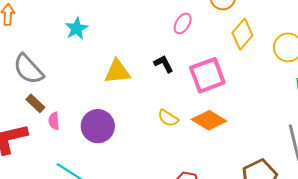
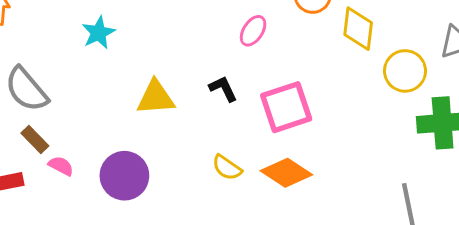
yellow diamond: (242, 34) -> (358, 29), moved, turned -36
pink semicircle: (54, 121) -> (61, 166), turned 120

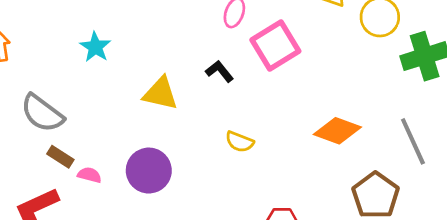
yellow triangle: (156, 98) -> (160, 93), turned 30
pink square: (286, 107) -> (275, 46), moved
orange diamond: (286, 173) -> (337, 131), moved

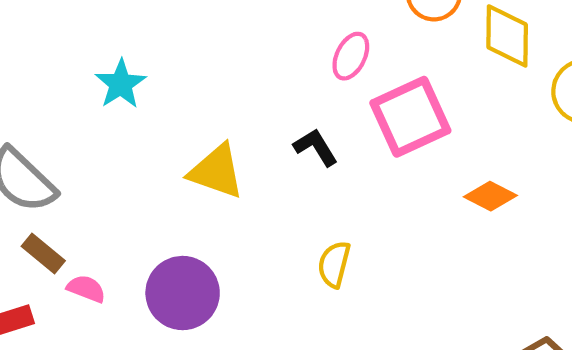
orange diamond: (337, 131) -> (490, 196), moved, size x0.7
yellow semicircle: (240, 142) -> (334, 264), turned 76

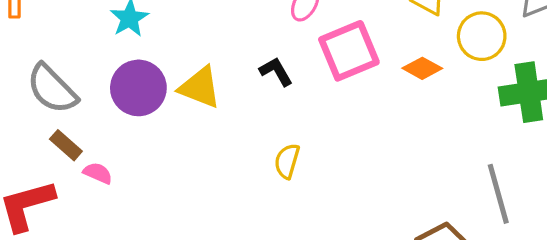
orange diamond: (490, 196) -> (422, 68), moved
purple circle: (183, 293) -> (138, 88), moved

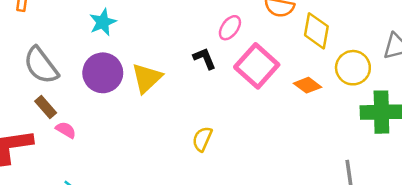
pink square: (349, 51) -> (257, 66), turned -33
black L-shape: (276, 72) -> (205, 58), moved
yellow triangle: (200, 87) -> (147, 78), turned 48

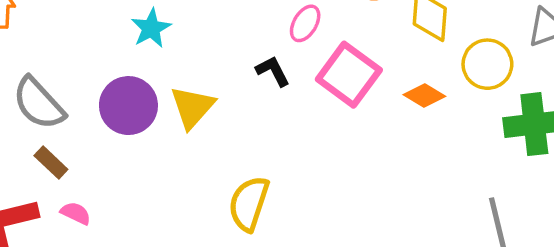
cyan star: (103, 22) -> (151, 28), moved
pink semicircle: (66, 130) -> (76, 213), moved
yellow semicircle: (202, 139) -> (249, 204), moved, size x1.5

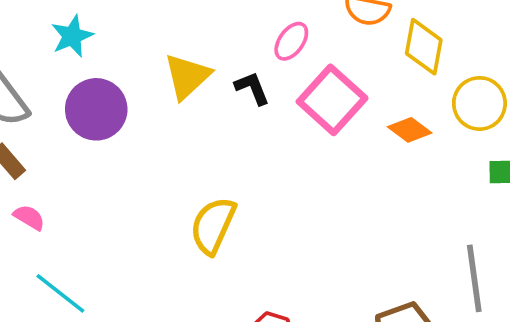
cyan star: (151, 28) -> (72, 36), moved
yellow triangle: (192, 107) -> (187, 76), moved

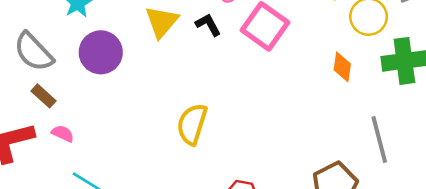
orange diamond: (410, 130) -> (342, 67), moved, turned 68

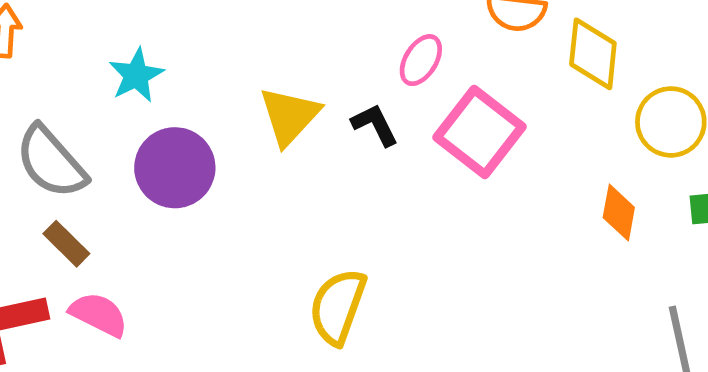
pink semicircle: (63, 134) -> (99, 314), size x1.4

